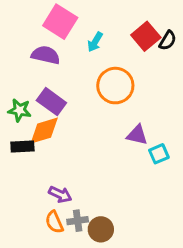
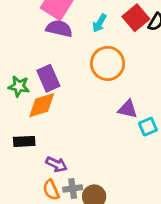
cyan arrow: (95, 42) -> (99, 23), moved
purple semicircle: (46, 55) -> (59, 28), moved
purple rectangle: (51, 102) -> (48, 78), turned 30
black rectangle: (22, 147) -> (24, 141), moved

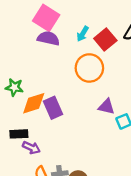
red square: (136, 18) -> (105, 40), moved
purple rectangle: (48, 78) -> (53, 108), moved
purple arrow: (56, 164) -> (31, 148), moved

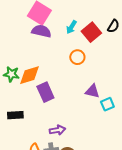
orange circle: (89, 68) -> (77, 57), size x0.6
orange diamond: (34, 103) -> (29, 75), moved
purple arrow: (31, 148) -> (57, 130), moved, turned -35

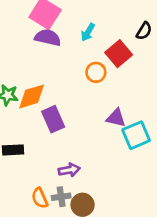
red square: (91, 32) -> (119, 54), moved
cyan square: (107, 104) -> (136, 135), size x1.5

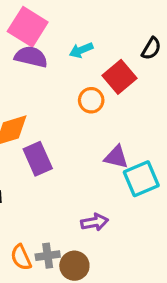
cyan arrow: (88, 32) -> (81, 50), turned 36
purple arrow: (69, 170) -> (94, 222), moved

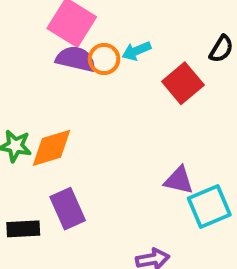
orange circle: (91, 100) -> (104, 59), moved
purple rectangle: (38, 159) -> (68, 209), moved

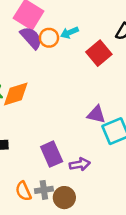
purple semicircle: (76, 59) -> (31, 38), turned 35
purple rectangle: (68, 209) -> (52, 154), moved

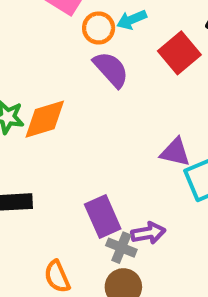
purple semicircle: (31, 38) -> (111, 69), moved
gray cross: (44, 190) -> (121, 248), moved, turned 30

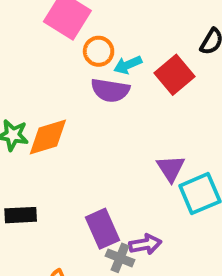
cyan arrow: (132, 20) -> (128, 65), moved
purple semicircle: (111, 69) -> (110, 90), turned 141
purple triangle: (175, 152) -> (171, 168), turned 44

